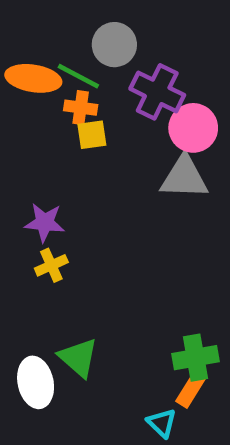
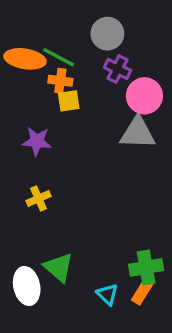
gray circle: (114, 45) -> (107, 34), moved
purple cross: (157, 92) -> (118, 69), size x0.7
purple star: (45, 222) -> (37, 141), moved
cyan triangle: (162, 423) -> (107, 294), moved

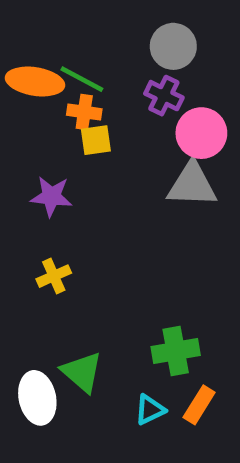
gray circle: (107, 34) -> (173, 46), moved
green cross: (146, 267) -> (176, 351), moved
cyan triangle: (107, 294) -> (150, 410), turned 50

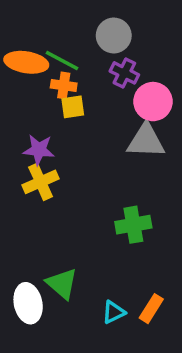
gray circle: (173, 46) -> (114, 35), moved
yellow cross: (54, 276) -> (41, 182), moved, size x1.4
green cross: (176, 351) -> (133, 225), moved

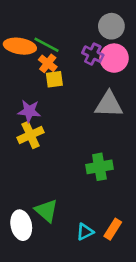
gray circle: (114, 35) -> (111, 26), moved
orange cross: (64, 85) -> (48, 63), turned 30
pink circle: (153, 102) -> (114, 58), moved

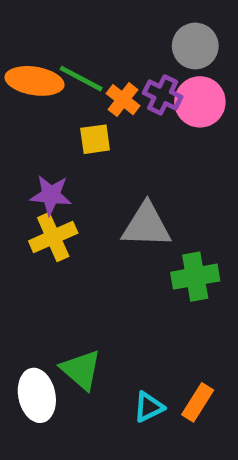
orange cross: (48, 63) -> (123, 100), moved
gray triangle: (109, 104) -> (146, 225), moved
green cross: (99, 167) -> (195, 277), moved

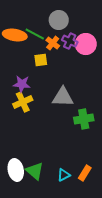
gray circle: (195, 46) -> (59, 20), moved
green triangle: (81, 370) -> (35, 171), moved

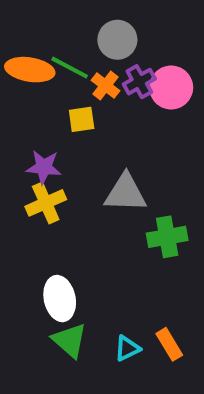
purple cross: (70, 41) -> (139, 82), turned 35
white ellipse: (16, 170) -> (60, 299), moved
orange rectangle: (85, 173) -> (169, 344), turned -63

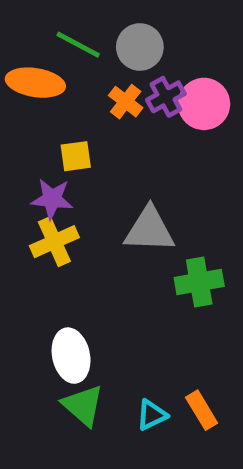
green line: (70, 68) -> (78, 45), moved
yellow square: (82, 119) -> (76, 156), moved

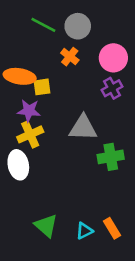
orange ellipse: (35, 83) -> (20, 76), moved
purple cross: (166, 97) -> (112, 88), moved
white ellipse: (71, 356) -> (18, 165), moved

